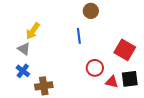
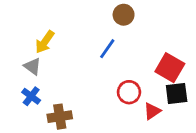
blue line: (79, 36) -> (107, 49), turned 42
black square: (130, 79) -> (177, 94), moved
red triangle: (112, 82) -> (152, 111), turned -48

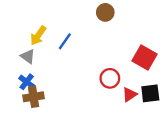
blue line: (107, 49) -> (65, 41), moved
black square: (177, 94) -> (150, 93), moved
brown cross: (60, 117) -> (34, 97), moved

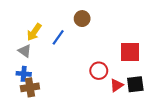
brown circle: (105, 12) -> (82, 19), moved
red square: (145, 58) -> (130, 52), turned -30
blue cross: (27, 82) -> (24, 74), turned -32

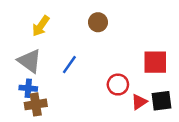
yellow arrow: (34, 32) -> (41, 26), moved
blue line: (58, 37) -> (69, 65), moved
gray triangle: (25, 51) -> (29, 61), size x1.5

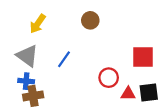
red triangle: (139, 102) -> (128, 94), turned 35

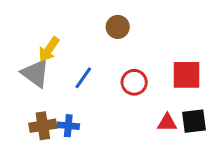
yellow arrow: (38, 24) -> (49, 49), moved
red circle: (109, 78) -> (134, 82), moved
blue cross: (26, 81) -> (68, 126), moved

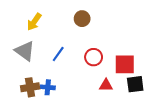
yellow arrow: (49, 49) -> (34, 22), moved
red square: (187, 75) -> (125, 64), moved
red triangle: (167, 123) -> (106, 85), moved

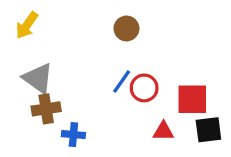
yellow arrow: (34, 22) -> (27, 25), moved
blue line: (58, 54) -> (122, 82), moved
brown cross: (30, 87) -> (46, 109), moved

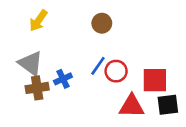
yellow arrow: (27, 25) -> (38, 21), moved
red triangle: (163, 131) -> (132, 106), size x1.5
blue cross: (73, 135) -> (63, 79), moved, turned -30

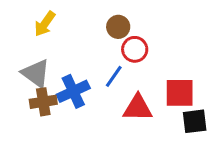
red circle: (116, 71) -> (135, 49), moved
blue cross: (63, 79) -> (73, 91), size x1.5
red triangle: (132, 106) -> (138, 108), moved

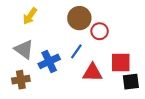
brown circle: (118, 27) -> (79, 18), size x1.5
red circle: (135, 49) -> (100, 31), moved
brown cross: (43, 102) -> (21, 80), moved

